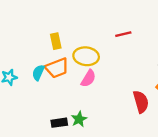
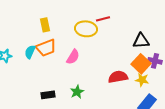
yellow ellipse: (86, 56) -> (86, 29), moved
red semicircle: (141, 102) -> (118, 77), turned -84
green star: (79, 119) -> (77, 92), moved

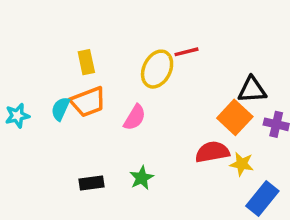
yellow ellipse: (86, 29) -> (157, 69), turned -70
orange square: (141, 64) -> (235, 117), moved
yellow star: (142, 80) -> (242, 164), moved

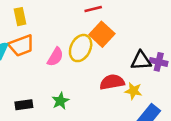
yellow ellipse: (157, 69) -> (81, 48), moved
black triangle: (252, 90) -> (141, 61), moved
orange square: (235, 117) -> (102, 34), moved

